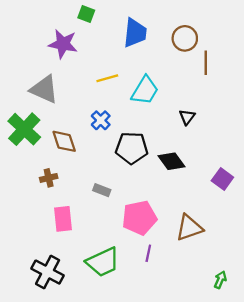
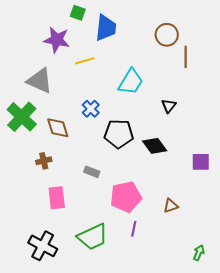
blue trapezoid: (135, 33) -> (106, 28), moved
yellow line: (107, 78) -> (85, 61), moved
purple square: (222, 179) -> (201, 162), turned -36
brown triangle: (189, 228) -> (171, 206), size x0.6

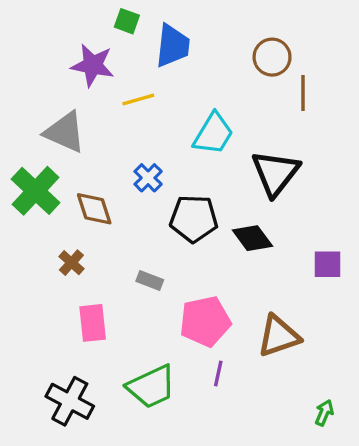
black triangle: (169, 106) -> (275, 173), size x2.0
brown cross: (44, 161) -> (71, 263), turned -35
brown triangle: (171, 206) -> (279, 336), size x1.8

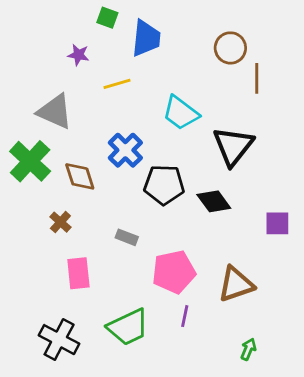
purple star: (93, 65) -> (78, 55), size x0.6
cyan trapezoid: (213, 134) -> (181, 113), turned 96
blue cross: (148, 178) -> (125, 150), size x1.4
green arrow: (324, 413) -> (248, 349), moved

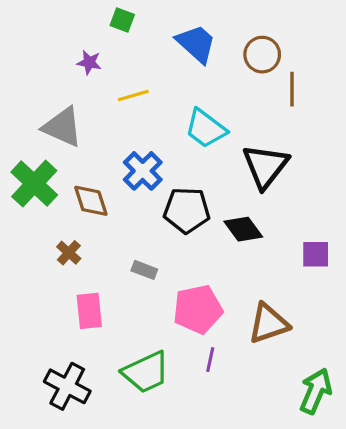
blue trapezoid: (146, 38) -> (196, 44), moved, turned -54
green arrow: (248, 349) -> (316, 391), moved, size x1.8

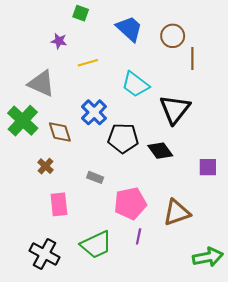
green arrow: (316, 391) -> (208, 257), turned 56

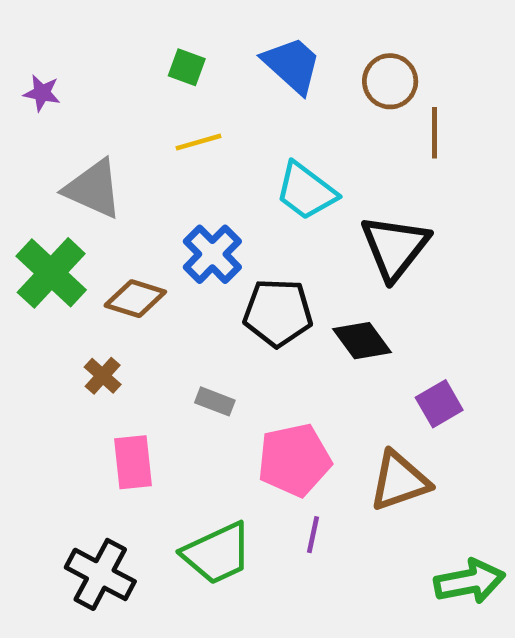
green square: (81, 13) -> (187, 67), moved
purple star: (59, 41) -> (42, 93), moved
brown diamond: (60, 132) -> (135, 299), turned -55
purple square: (208, 167) -> (439, 404), moved, turned -30

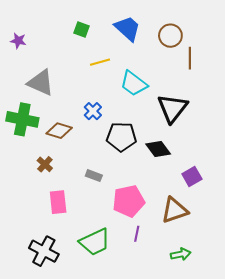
yellow line: (198, 142) -> (100, 62), moved
blue cross: (212, 254) -> (93, 111), size x0.7
green cross: (51, 273) -> (22, 119), turned -32
green arrow: (470, 581) -> (181, 254), moved, size x0.7

